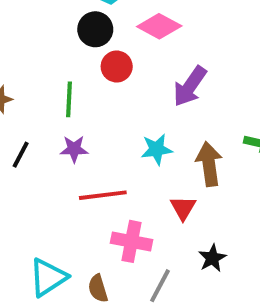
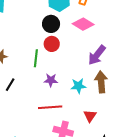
red circle: (117, 66) -> (52, 44), moved
purple star: (74, 149) -> (51, 80), moved
brown arrow: (209, 164) -> (101, 82), moved

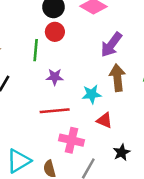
cyan star: (78, 86) -> (92, 94), moved
red triangle: (90, 116) -> (104, 120), turned -40

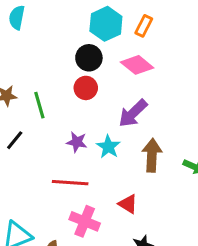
purple arrow: (111, 45) -> (133, 113), moved
green line: (36, 50) -> (39, 105), moved, turned -30
cyan star: (92, 94) -> (108, 147), moved, turned 30

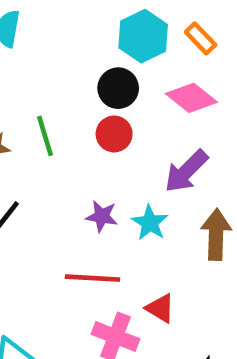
orange rectangle: (144, 26) -> (201, 38), turned -70
green line: (39, 105) -> (45, 136), moved
red triangle: (128, 204) -> (160, 308), moved

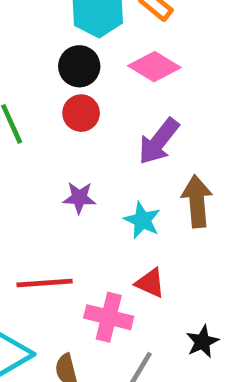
cyan star: (150, 223) -> (142, 220), moved
red line: (92, 278) -> (45, 283), moved

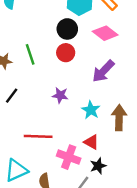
brown arrow: (197, 201) -> (119, 118), moved
black star: (202, 342) -> (98, 166), moved

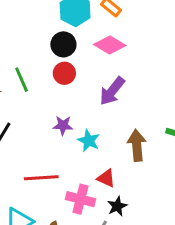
cyan star: (91, 110) -> (89, 141), moved

